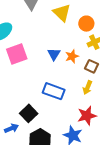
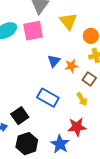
pink square: (17, 54) -> (33, 31), moved
yellow arrow: (87, 88) -> (82, 99), turned -64

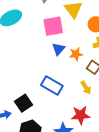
pink square: (33, 31) -> (53, 26), moved

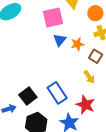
blue rectangle: (52, 85) -> (57, 93), moved, turned 30
red star: (81, 115) -> (85, 105), turned 30

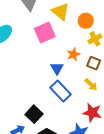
blue triangle: (60, 40) -> (57, 68), moved
blue rectangle: (57, 93) -> (61, 91), moved

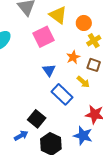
blue triangle: (57, 68) -> (49, 70), moved
yellow arrow: (91, 85) -> (83, 82), moved

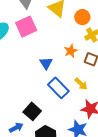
pink square: (43, 37) -> (26, 27), moved
yellow arrow: (83, 82) -> (81, 84), moved

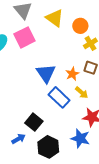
orange star: (71, 51) -> (72, 74), moved
blue triangle: (46, 63) -> (46, 73), size x1.5

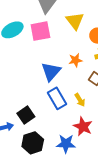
orange star: (72, 74) -> (75, 60), moved
blue star: (80, 138) -> (66, 144), turned -30

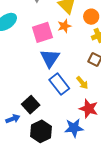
pink square: (40, 31) -> (42, 32), moved
orange star: (75, 60) -> (64, 26), moved

